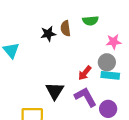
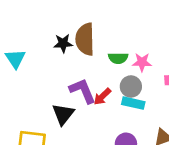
green semicircle: (90, 21) -> (118, 58), moved
brown semicircle: (66, 28) -> (85, 39), size x1.6
purple L-shape: (85, 97) -> (83, 91), moved

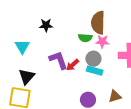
brown semicircle: (85, 39) -> (98, 23), moved
cyan triangle: (15, 59) -> (22, 47), moved
black triangle: (63, 114) -> (27, 76), moved

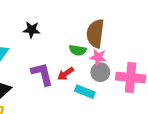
gray circle: (93, 59) -> (100, 72), moved
red arrow: (73, 65) -> (66, 74), moved

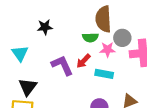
pink star: (98, 57) -> (107, 50), moved
gray circle: (100, 72) -> (122, 38), moved

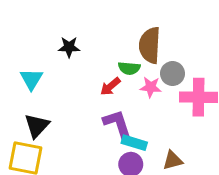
red arrow: (83, 61) -> (110, 87), moved
purple L-shape: (62, 65) -> (117, 124), moved
cyan rectangle: (104, 74) -> (134, 143), moved

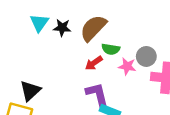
brown semicircle: (150, 45) -> (93, 28), moved, turned 36
cyan triangle: (31, 79) -> (39, 23), moved

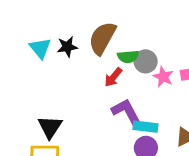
gray circle: (146, 56) -> (146, 61), moved
pink star: (127, 66) -> (163, 77), moved, turned 30

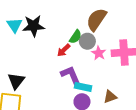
brown semicircle: (102, 38) -> (96, 19), moved
black star: (67, 47) -> (34, 26), size x1.5
green semicircle: (128, 57) -> (75, 37), turned -56

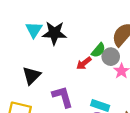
purple L-shape: (71, 75) -> (63, 97), moved
black triangle: (16, 81) -> (32, 76), moved

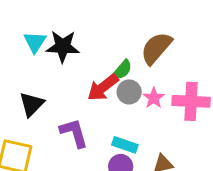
gray circle: (111, 57) -> (129, 92), moved
red arrow: (84, 63) -> (103, 88), size x1.5

